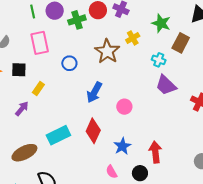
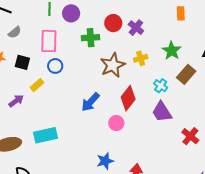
green cross: (77, 20) -> (91, 38), moved
blue circle: (69, 63) -> (55, 66), moved
red diamond: (93, 131) -> (128, 98), moved

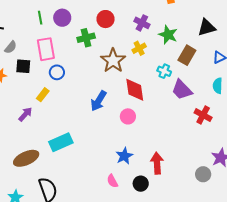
purple cross: (136, 28) -> (142, 23), moved
black square: (22, 62) -> (23, 66), moved
red diamond: (128, 98) -> (135, 90), turned -35
purple trapezoid: (162, 112) -> (182, 90), moved

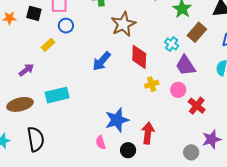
yellow cross: (139, 48) -> (152, 84), moved
purple arrow: (25, 114) -> (26, 70), moved
red cross: (203, 115) -> (197, 106), moved
pink circle: (128, 116) -> (178, 90), moved
blue star: (124, 156) -> (117, 120), size x1.4

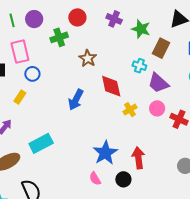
brown star: (123, 24) -> (88, 58), size x0.7

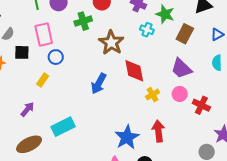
brown star: (88, 58) -> (111, 43), size x1.4
cyan cross: (139, 66) -> (147, 30), moved
red arrow: (138, 158) -> (158, 131), moved

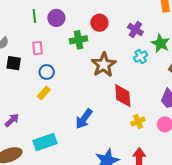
cyan cross: (147, 30) -> (141, 57), turned 32
pink rectangle: (44, 34) -> (38, 48), size x0.6
yellow rectangle: (43, 80) -> (44, 93), moved
blue arrow: (99, 84) -> (84, 119), moved

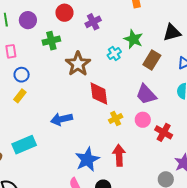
red circle: (99, 23) -> (64, 13), moved
purple cross: (135, 30) -> (93, 22), moved, turned 35
blue arrow: (84, 119) -> (62, 119), turned 45

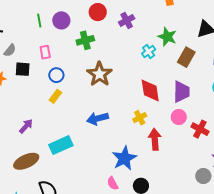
brown star: (78, 64) -> (99, 74), moved
red diamond: (99, 94) -> (150, 91), moved
purple trapezoid: (146, 94) -> (181, 92), turned -135
yellow cross: (116, 119) -> (140, 118), moved
red arrow: (119, 155) -> (155, 139), moved

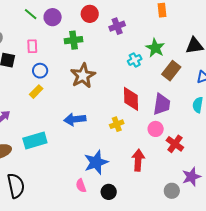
green line: (39, 20) -> (31, 14), turned -48
red arrow: (155, 139) -> (138, 160), moved

